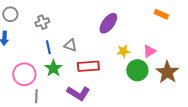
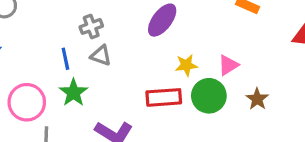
gray cross: (42, 22) -> (91, 26), moved
red rectangle: (88, 66) -> (164, 97), moved
brown star: (167, 72) -> (257, 99), size x0.6

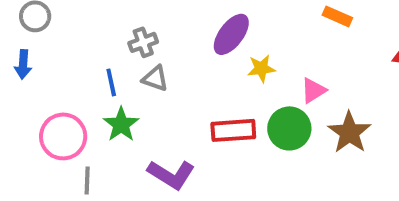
yellow star: (186, 65) -> (261, 68), moved
brown star: (257, 99) -> (349, 132), size x1.5

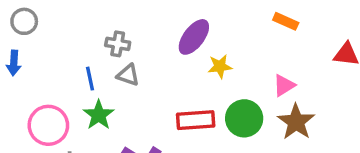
gray cross: (143, 42) -> (118, 44), turned 30
pink triangle: (313, 90) -> (284, 85), moved

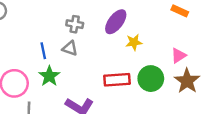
gray cross: (118, 44) -> (75, 24), moved

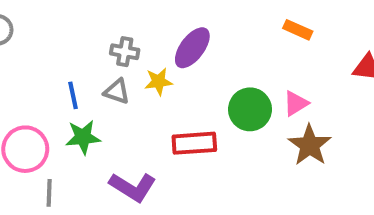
yellow star: (134, 42) -> (159, 82), moved
green star: (49, 76) -> (83, 137), turned 30
green circle: (151, 79) -> (250, 109), moved

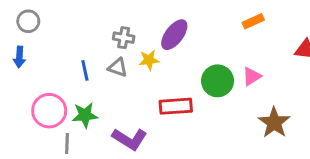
orange rectangle: (298, 30) -> (253, 21), turned -48
green star: (83, 137) -> (85, 115), moved
brown star: (310, 145) -> (274, 123), moved

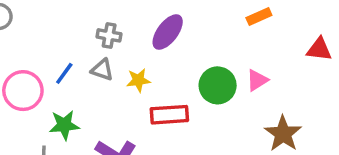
yellow star: (149, 60) -> (138, 80), moved
blue line: (85, 70) -> (64, 73), turned 48
pink circle: (49, 111) -> (23, 91), moved

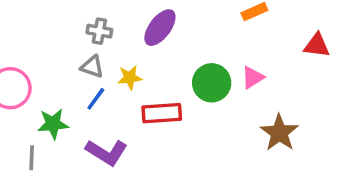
blue line: (64, 73) -> (96, 99), moved

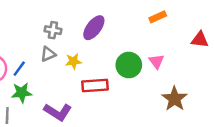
gray triangle: (92, 67) -> (48, 54), turned -42
pink triangle: (253, 77) -> (156, 61), turned -35
blue line: (96, 99) -> (19, 69), moved

